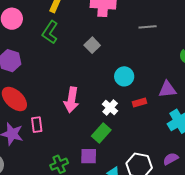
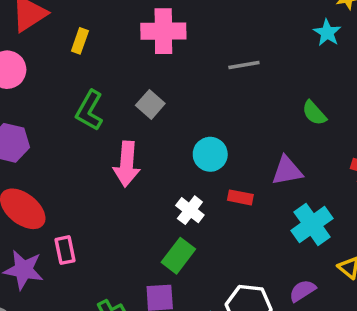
green L-shape: (50, 32) -> (89, 110), moved
pink arrow: (71, 100) -> (127, 164), moved
red rectangle: (139, 103) -> (240, 197), turned 32

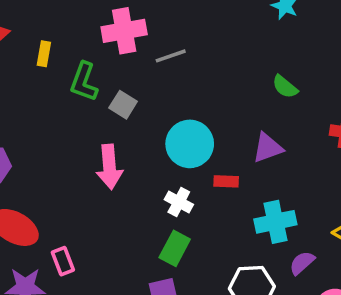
gray line: (244, 65) -> (171, 56), moved
green L-shape: (89, 110) -> (84, 82), moved
cyan circle: (210, 154) -> (190, 144), size x1.4
cyan cross: (312, 224) -> (275, 222), moved, turned 33

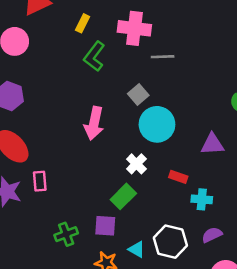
yellow rectangle: (44, 54) -> (82, 23), moved
gray square: (123, 105) -> (138, 94), moved
red rectangle: (226, 181) -> (178, 177), moved
cyan cross: (275, 222) -> (202, 199), size x0.7

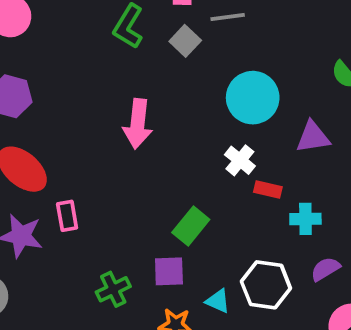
gray square: (138, 94) -> (185, 41), moved
cyan circle: (157, 124) -> (253, 98), moved
white cross: (136, 164) -> (240, 160), moved

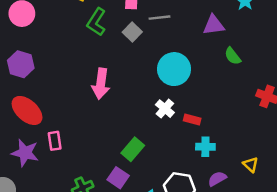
purple triangle: (313, 137) -> (214, 25), moved
red rectangle: (268, 190) -> (192, 119), moved
purple square: (169, 271) -> (118, 178), turned 35

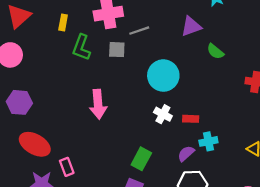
gray square: (132, 32) -> (117, 50), turned -30
purple semicircle: (217, 179) -> (186, 153), moved

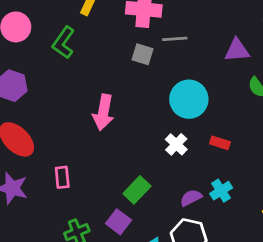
green L-shape: (81, 47) -> (63, 43), moved
red rectangle: (191, 119) -> (220, 143), moved
cyan cross: (208, 141) -> (221, 191), turned -36
pink rectangle: (67, 167) -> (62, 177), moved

